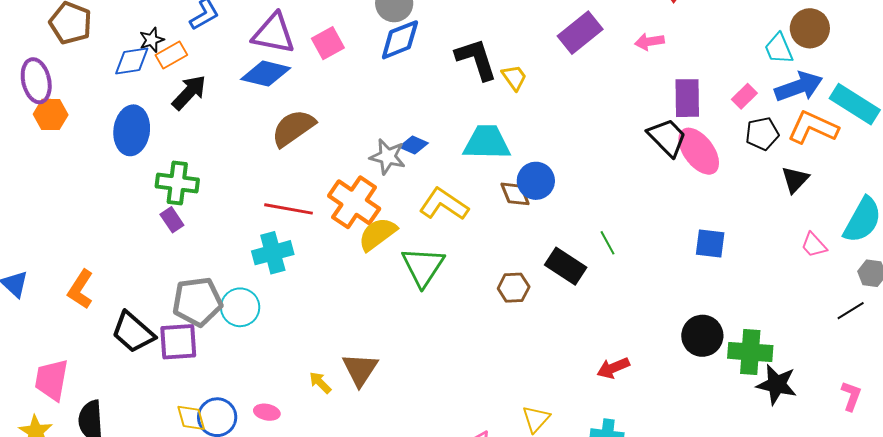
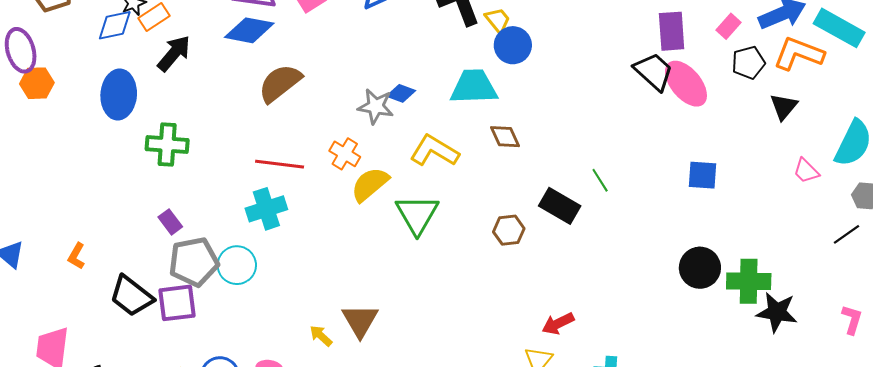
blue circle: (536, 181) -> (513, 45), moved
orange cross: (354, 202) -> (345, 154), size x0.6
purple rectangle: (172, 220) -> (170, 222), moved
orange L-shape: (80, 289) -> (76, 256), size x0.7
red arrow: (613, 368) -> (558, 324), moved

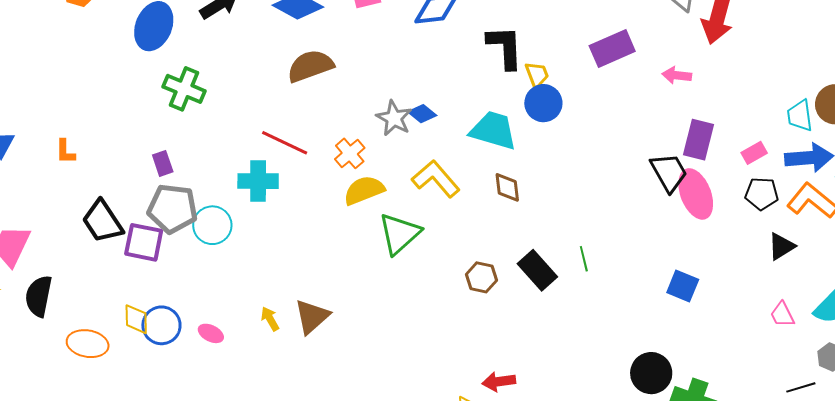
orange L-shape: (76, 256) -> (65, 151), moved, turned -48

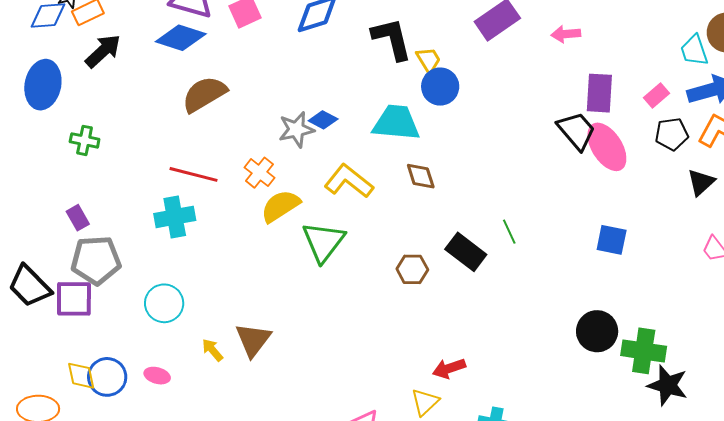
green cross: (184, 89) -> (85, 140), size x0.7
gray star: (394, 118) -> (296, 130), turned -30
cyan circle: (212, 225) -> (164, 303), moved

